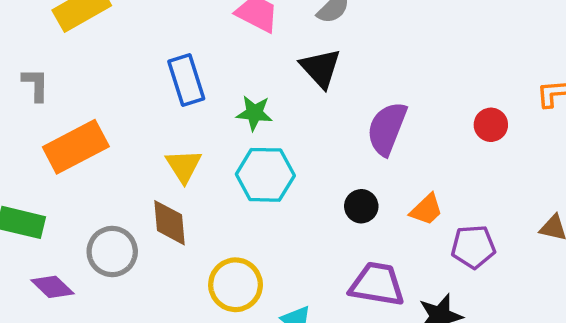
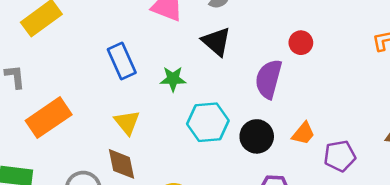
red circle: (491, 125) -> (301, 43), moved
cyan hexagon: (265, 175) -> (208, 122), moved
black circle: (361, 206) -> (257, 136), size x1.4

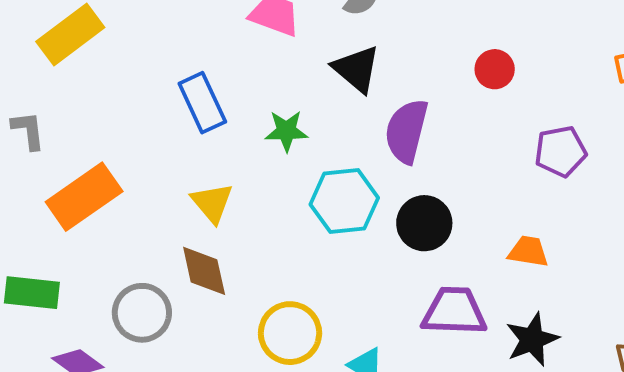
purple semicircle: (269, 79) -> (406, 131), moved
orange trapezoid: (303, 133) -> (528, 251), moved, turned -120
purple pentagon: (340, 156) -> (561, 151), moved

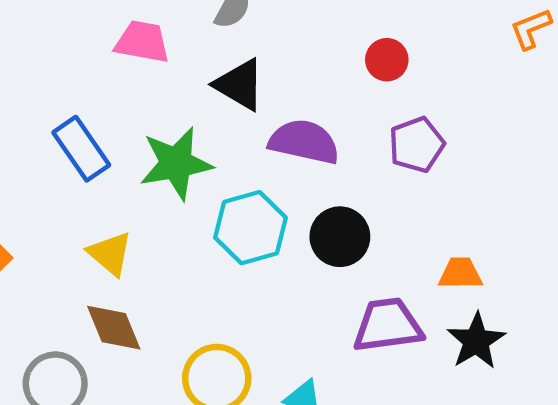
green star: (286, 131) -> (176, 163), size x1.6
purple semicircle: (406, 131) -> (304, 142), turned 98
purple pentagon: (561, 151) -> (417, 145), moved
orange trapezoid: (528, 251) -> (460, 273), moved

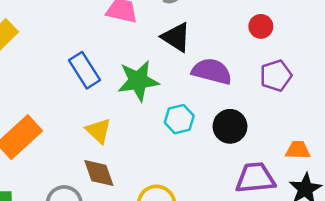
cyan hexagon: (251, 228) -> (179, 119), size x0.7

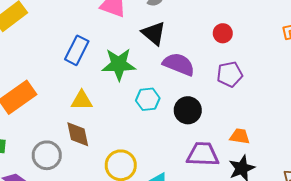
blue rectangle: (84, 70) -> (77, 50), turned 52
yellow triangle: (98, 131) -> (82, 100), turned -50

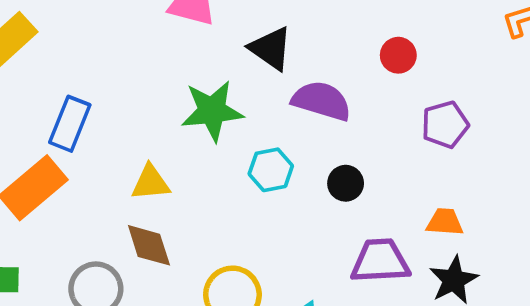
red circle: (223, 33) -> (398, 55), moved
blue rectangle: (77, 50) -> (70, 124), moved
purple pentagon: (230, 74) -> (445, 125), moved
black circle: (188, 110) -> (346, 183), size x0.7

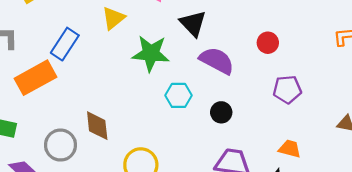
yellow triangle: (151, 183) -> (113, 18), moved, turned -45
orange trapezoid: (445, 222) -> (290, 149), moved

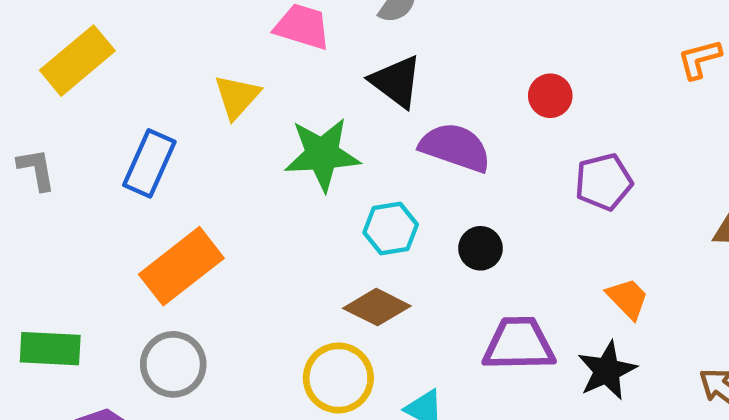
orange rectangle: (35, 78) -> (181, 266), moved
brown diamond: (97, 126) -> (377, 307), moved, turned -48
orange trapezoid: (290, 149) -> (628, 298), turned 40

